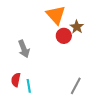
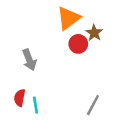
orange triangle: (56, 15) -> (68, 18), turned 35

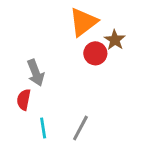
red semicircle: (20, 98) -> (24, 100), moved
gray line: (93, 105) -> (80, 128), moved

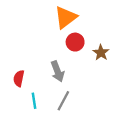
brown star: (115, 40) -> (101, 53), moved
gray arrow: (36, 73) -> (58, 71), moved

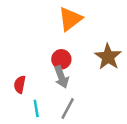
red circle: (75, 42) -> (61, 59), moved
brown star: (101, 53) -> (108, 57), size x1.5

